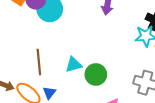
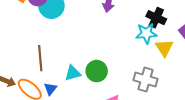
cyan triangle: (74, 65) -> (73, 73), moved

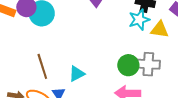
yellow triangle: (164, 48) -> (160, 30), turned -36
green circle: (97, 71) -> (128, 65), moved

